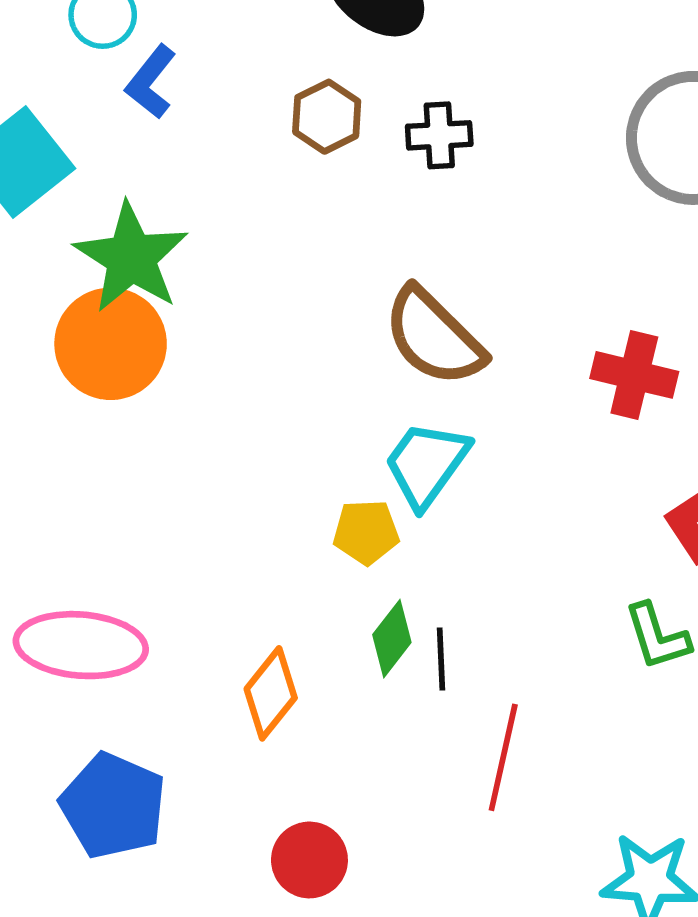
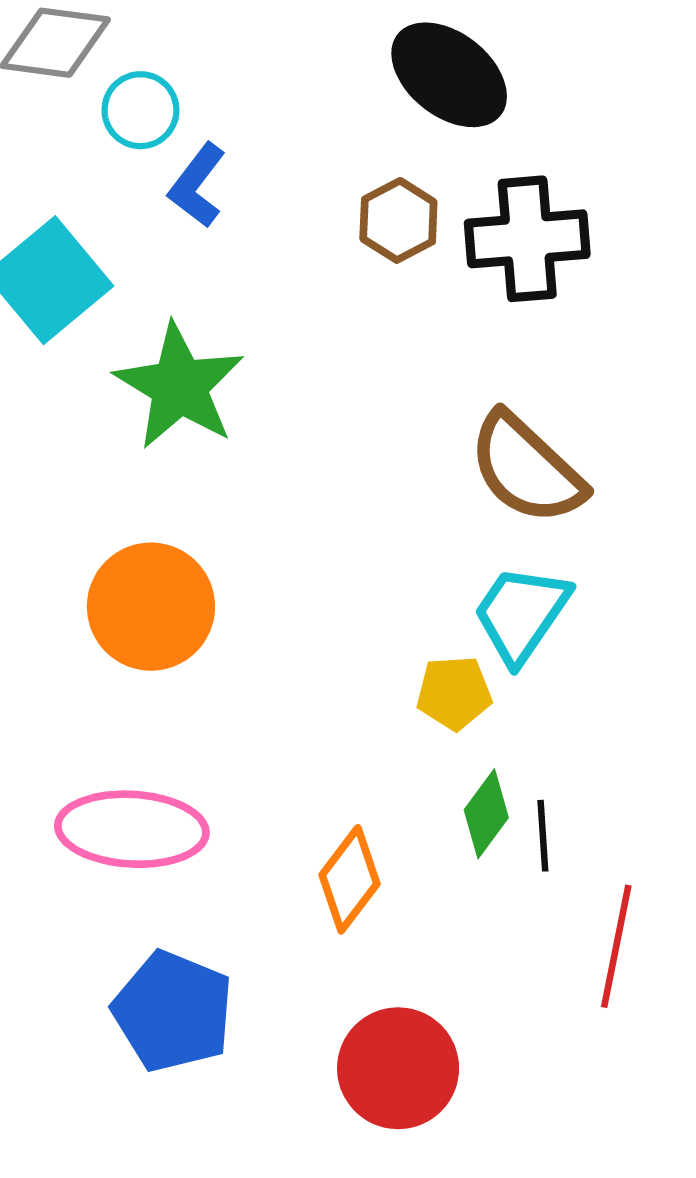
black cross: (439, 135) -> (527, 239), size x1.6
orange circle: (111, 344) -> (151, 607), moved
red circle: (309, 860) -> (398, 1068), size x1.4

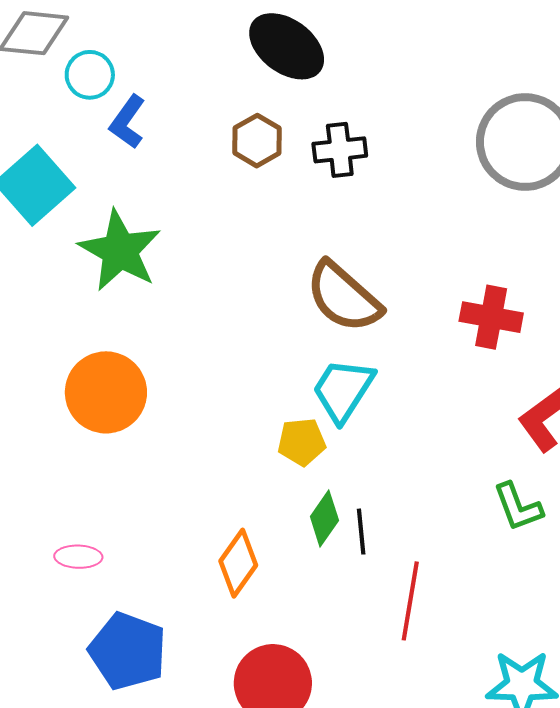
black cross: (527, 239) -> (340, 150), size x0.7
pink ellipse: (132, 829) -> (78, 557), moved, size x0.5

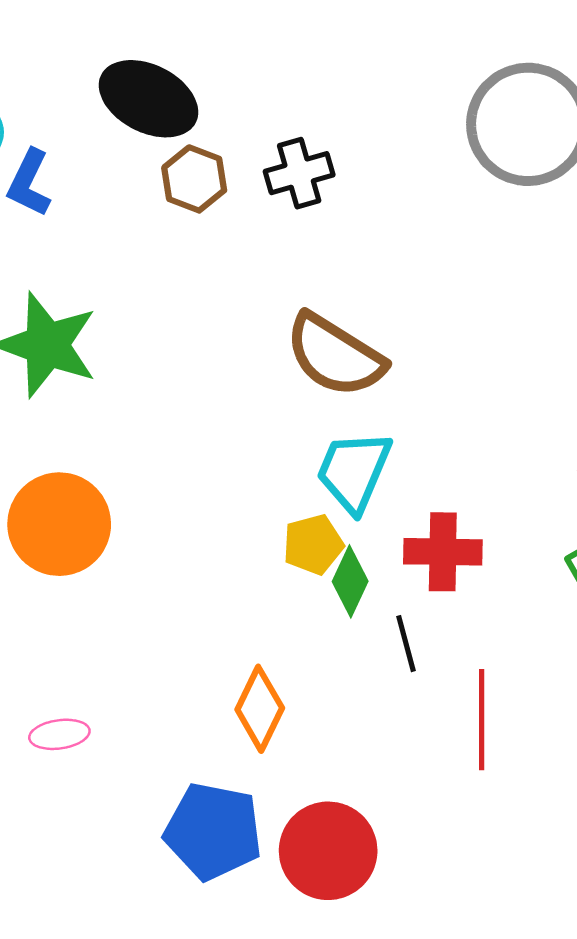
black ellipse: (287, 46) -> (148, 99), moved
red cross: (491, 317) -> (443, 552), moved
green diamond: (324, 519) -> (350, 581), moved
blue pentagon: (128, 651) -> (213, 831), moved

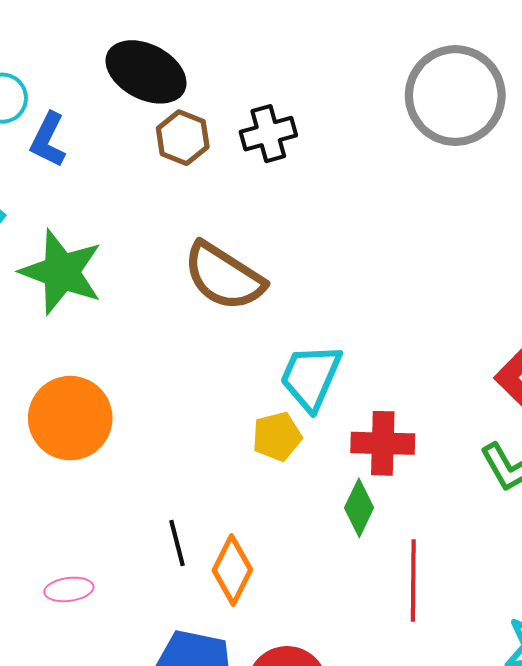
brown semicircle: (335, 355) -> (224, 276), moved
green diamond: (350, 581) -> (359, 508), moved
black line: (406, 644) -> (177, 543), moved

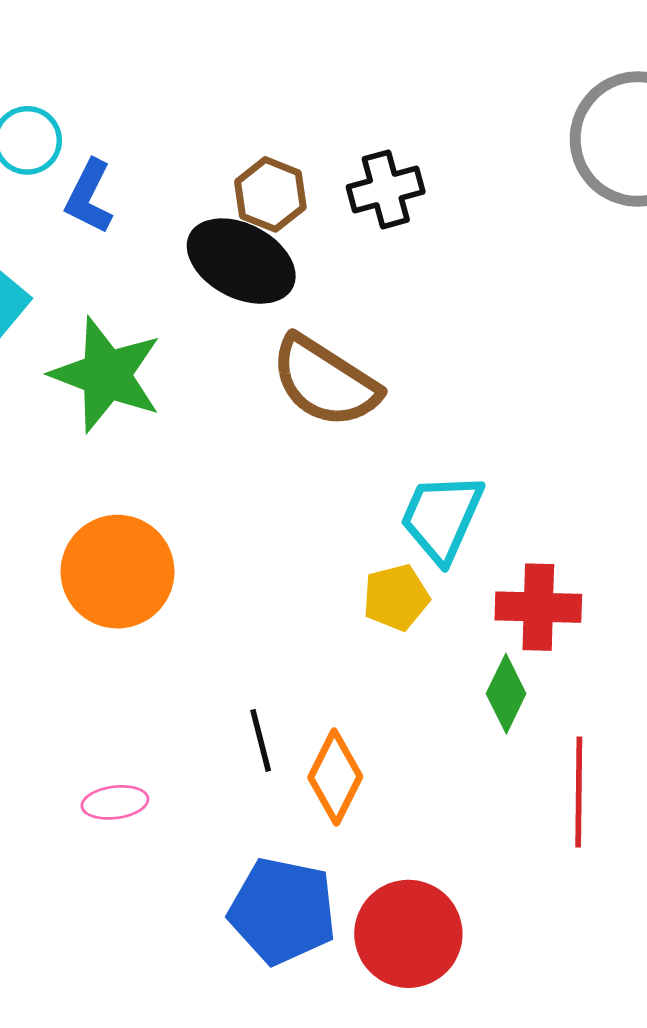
black ellipse: (146, 72) -> (241, 261), moved

